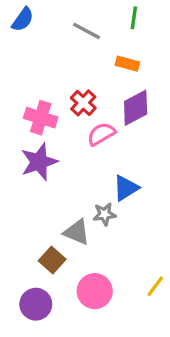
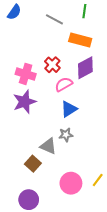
orange rectangle: (127, 64) -> (80, 40), size x1.5
blue triangle: (126, 188) -> (69, 109), moved
pink circle: (95, 291) -> (71, 183), moved
purple circle: (36, 304) -> (29, 200), moved

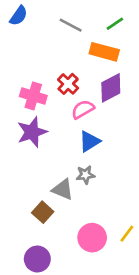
green line: (84, 11) -> (115, 24), moved, turned 48

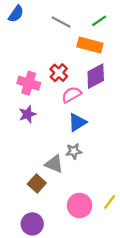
purple star: (32, 132) -> (28, 114), size x0.7

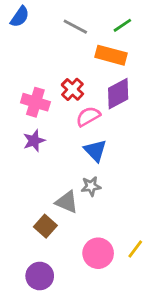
blue triangle: (77, 122) -> (95, 151), turned -42

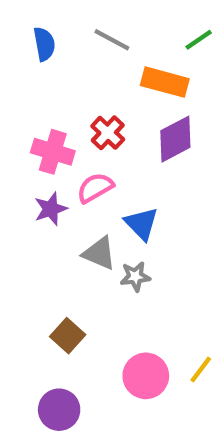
blue semicircle: (20, 17) -> (44, 44), moved, turned -45
green line: (122, 25) -> (199, 40), moved
pink semicircle: (88, 116) -> (95, 188), moved
gray triangle: (67, 202) -> (99, 253), moved

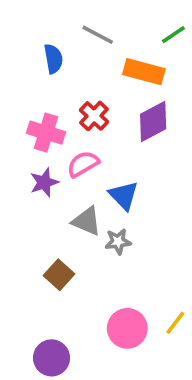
blue semicircle: (44, 44) -> (53, 59), moved
brown square: (68, 336) -> (59, 275), moved

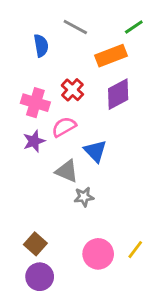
orange rectangle: (144, 72) -> (111, 56), turned -36
gray star: (118, 242) -> (84, 197), moved
brown square: (59, 275) -> (35, 244), moved

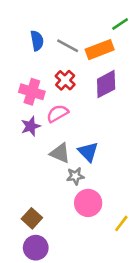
gray line: (75, 27) -> (68, 46), moved
blue triangle: (95, 151) -> (88, 152), moved
pink circle: (98, 254) -> (88, 203), moved

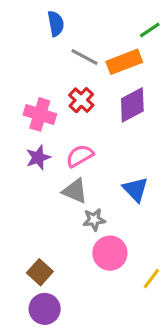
blue semicircle: (37, 41) -> (56, 24), moved
pink semicircle: (57, 113) -> (80, 156), moved
blue triangle: (88, 152) -> (135, 189), moved

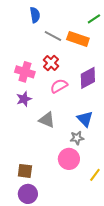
orange rectangle: (124, 62) -> (78, 39), turned 40
purple diamond: (132, 105) -> (88, 78), moved
pink semicircle: (80, 156) -> (59, 86), moved
gray star: (94, 220) -> (77, 138), moved
brown square: (40, 272) -> (25, 171), turned -35

